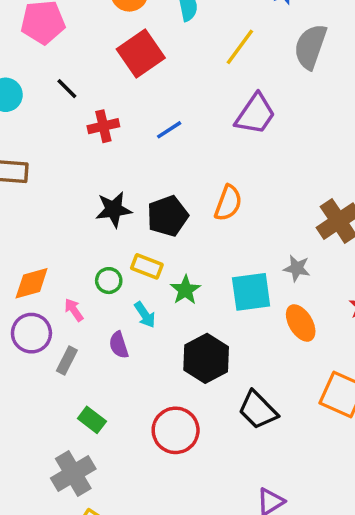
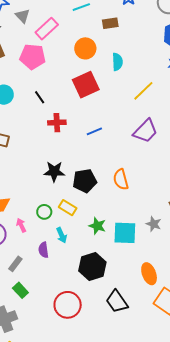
orange semicircle: (228, 203) -> (121, 179), turned 135
green star: (185, 290) -> (97, 226), moved, turned -30
orange ellipse: (301, 323) -> (149, 274), moved
gray rectangle: (67, 361) -> (15, 264), moved

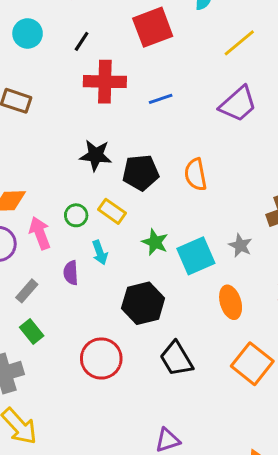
black line: (40, 97) -> (82, 41), turned 64
red cross: (57, 123) -> (105, 82), size x1.5
pink arrow: (21, 225) -> (40, 233), size x1.5
cyan square: (125, 233) -> (196, 256), turned -30
orange ellipse: (149, 274) -> (231, 302), moved

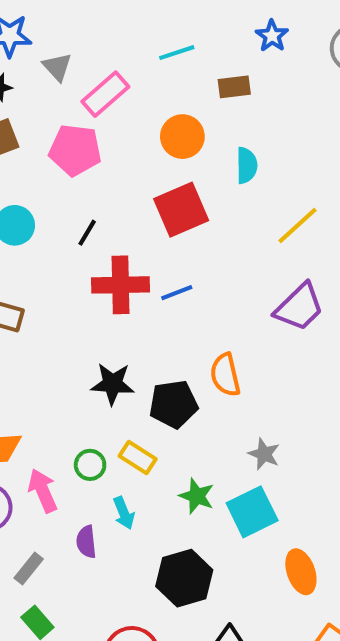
blue line: (161, 99) -> (177, 293), moved
orange semicircle: (196, 175) -> (225, 375), moved
gray star: (240, 245) -> (264, 454), moved

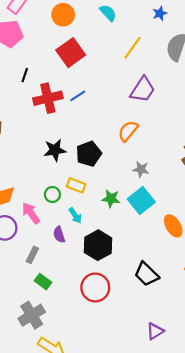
cyan semicircle: (247, 165) -> (108, 13), moved, turned -30
orange semicircle: (225, 375) -> (128, 131), moved, turned 65
black hexagon: (184, 578) -> (98, 245), moved

